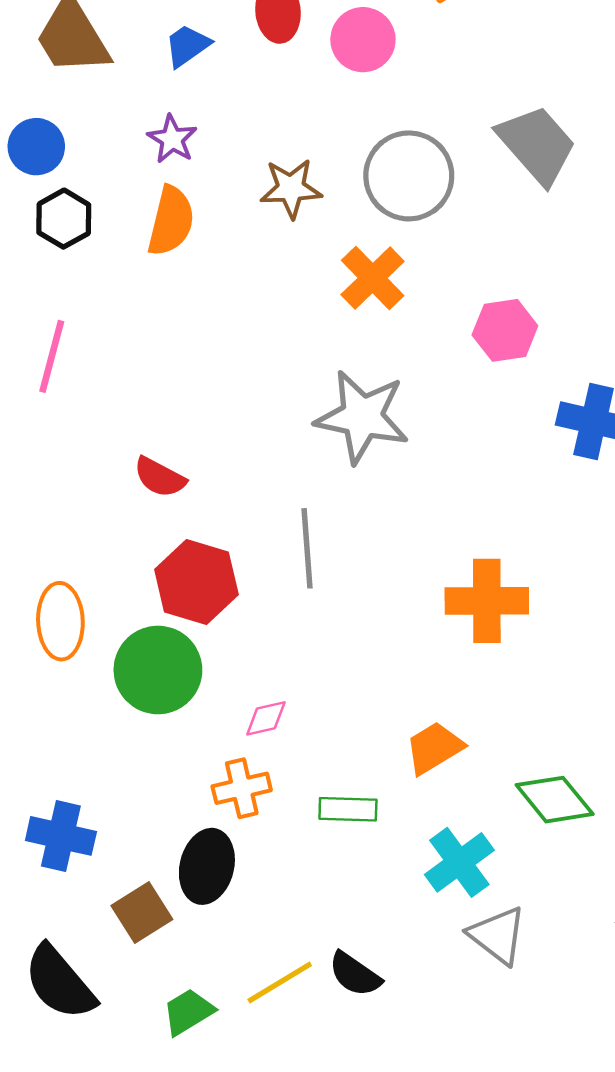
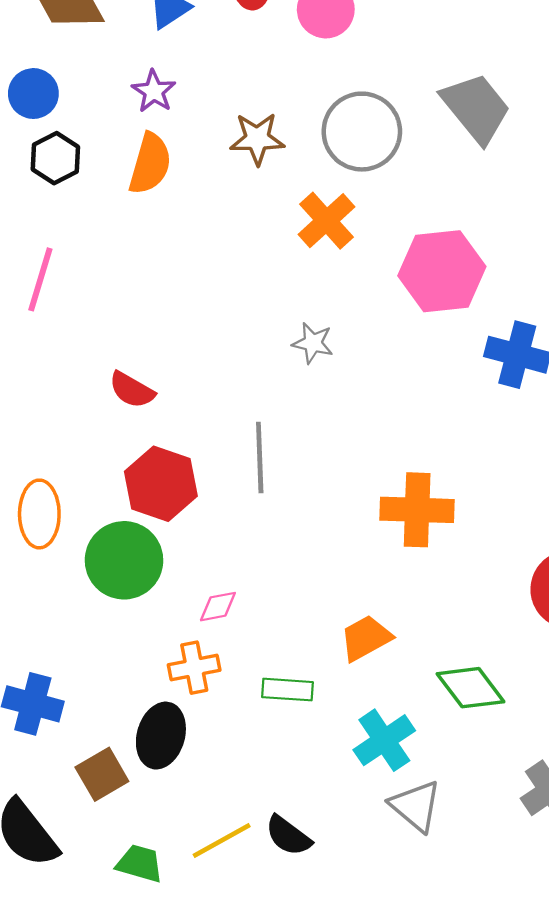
pink hexagon: (505, 330) -> (442, 271), size x1.5
gray star: (362, 417) -> (313, 343), size x0.5
green trapezoid: (188, 1012) -> (140, 863), turned 45

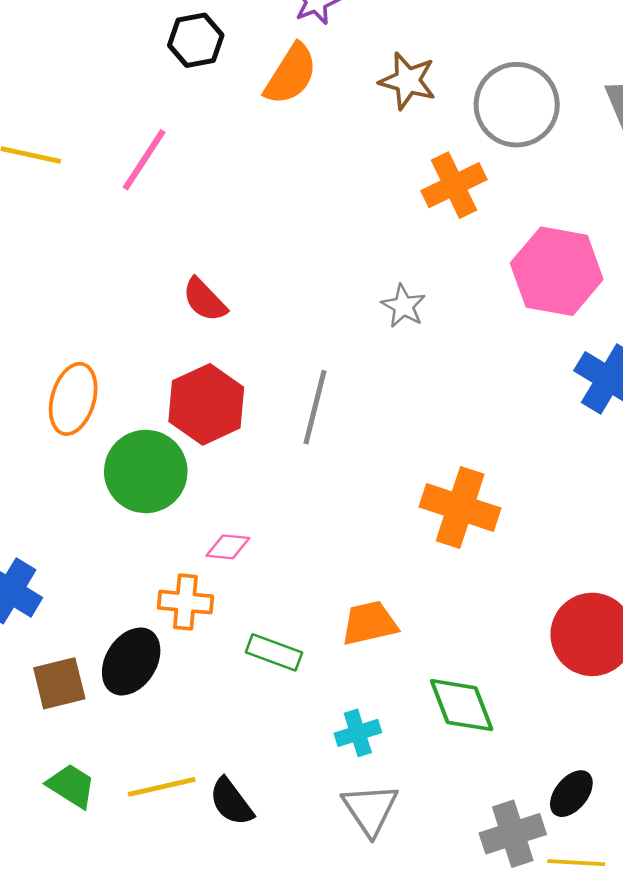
cyan cross: (384, 740) -> (358, 733), size x0.7

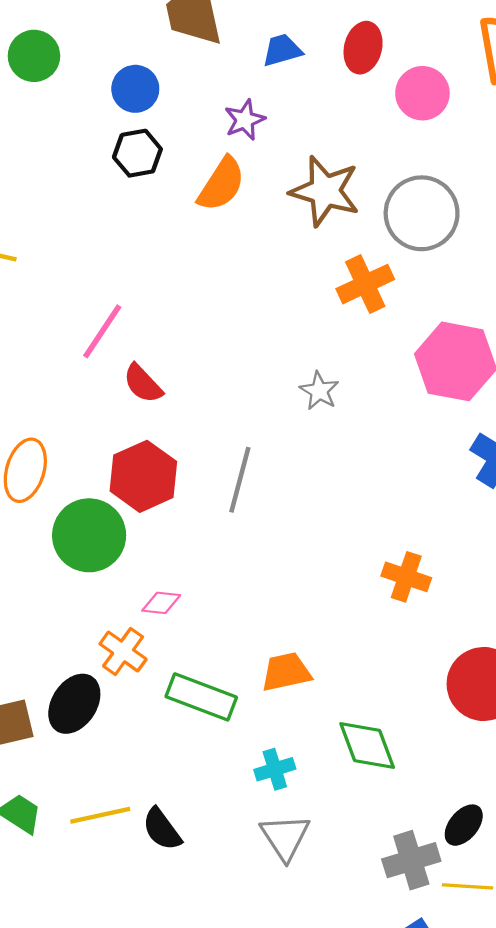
brown star: (408, 81) -> (325, 191), size x1.4
pink line: (144, 160) -> (102, 331), moved
orange cross: (460, 508) -> (406, 577), moved, size x0.7
orange cross: (185, 602) -> (123, 651), turned 30
green rectangle: (274, 652) -> (201, 697), size x1.4

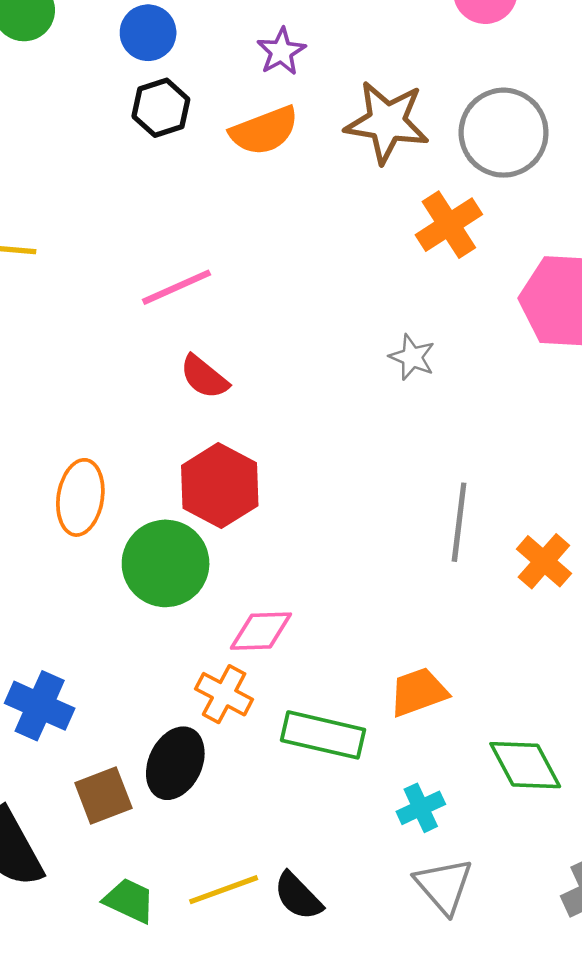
orange semicircle: (221, 184) -> (264, 131), turned 44
pink line: (102, 331) -> (176, 287), moved, turned 40
gray line: (240, 480) -> (459, 522), moved
orange cross: (406, 577) -> (544, 561), turned 30
pink diamond: (161, 603) -> (261, 631), size x1.4

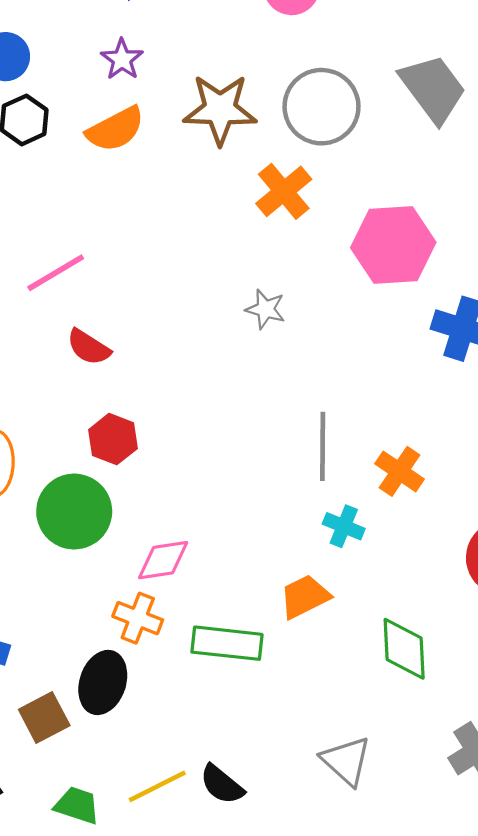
red hexagon: (220, 486) -> (113, 439), size x0.7
green diamond: (525, 765) -> (404, 649), turned 32
cyan cross: (421, 808) -> (344, 526), moved, turned -36

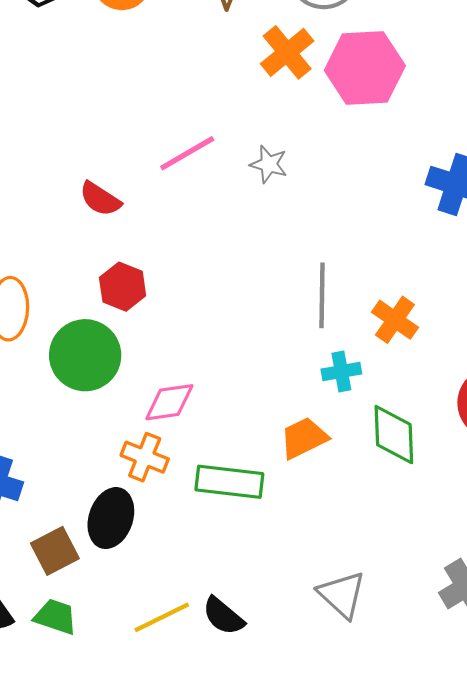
pink hexagon: (393, 245) -> (365, 68), moved
pink line: (56, 273) -> (187, 153), moved
cyan cross: (344, 526) -> (341, 371), turned -33
green diamond: (404, 649) -> (394, 435), moved
green trapezoid: (77, 805) -> (55, 617), moved

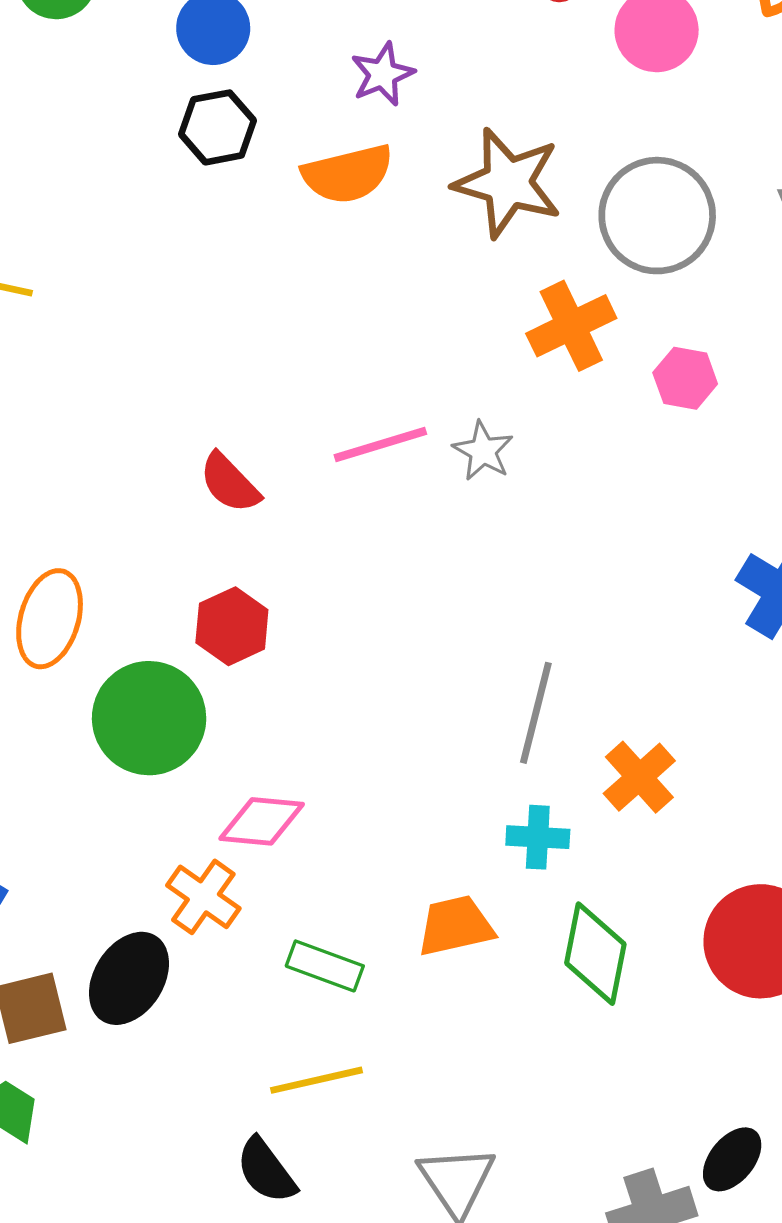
pink hexagon: (365, 68) -> (685, 378), size x0.5
gray star: (269, 164) -> (483, 451), moved
green rectangle: (229, 482) -> (325, 966), size x0.7
yellow line: (162, 617) -> (317, 1080), moved

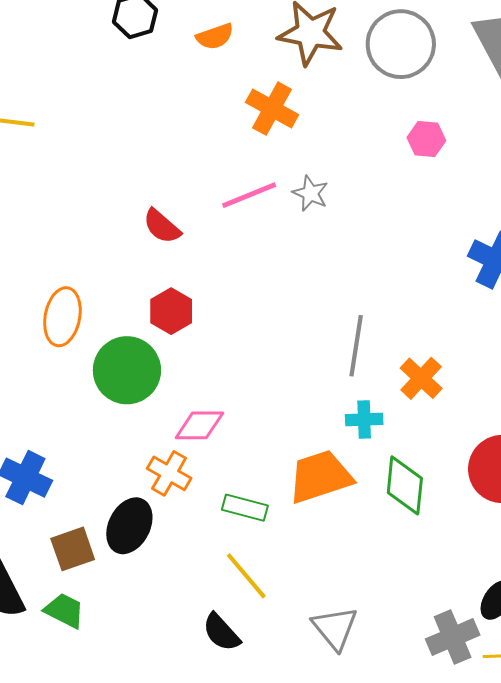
orange semicircle: (348, 174) -> (215, 36), size x0.7
orange cross: (571, 326) -> (272, 109), moved, turned -30
orange trapezoid: (455, 926) -> (320, 477), size x1.4
yellow line: (317, 1080) -> (246, 576), turned 68

